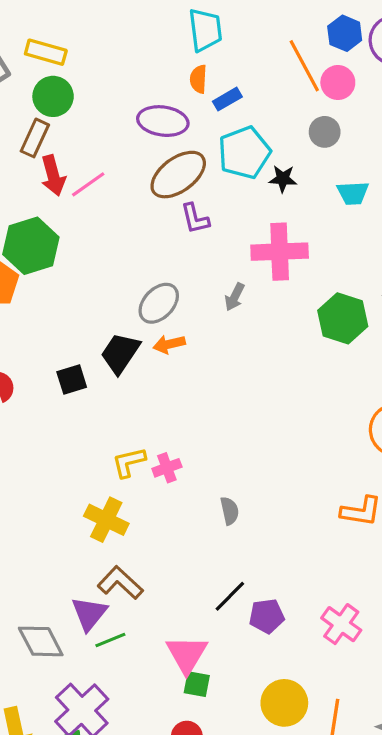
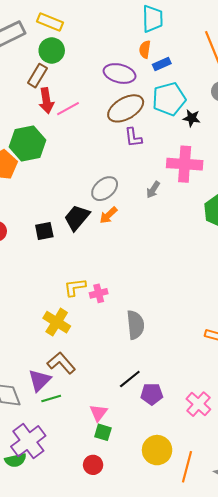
orange arrow: (169, 344) -> (108, 215), turned -36
gray semicircle: (230, 511) -> (135, 325), size x1.6
pink triangle: (187, 654) -> (99, 413), size x0.7

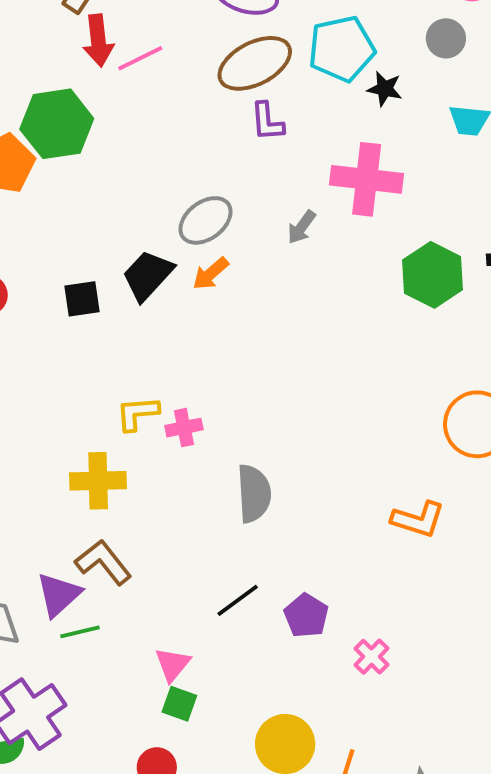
yellow cross: (57, 322) -> (98, 481), turned -36
purple pentagon: (152, 394) -> (306, 616), moved, turned 30
pink cross: (198, 404) -> (372, 657), size x0.7

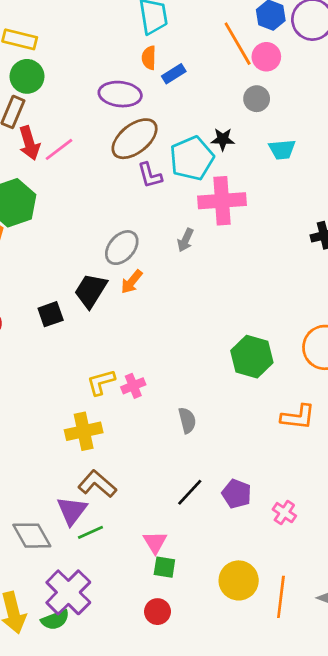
cyan pentagon: (342, 49) -> (192, 158), moved
green hexagon: (433, 275) -> (252, 357), moved
gray semicircle: (254, 493) -> (187, 420), size x0.7

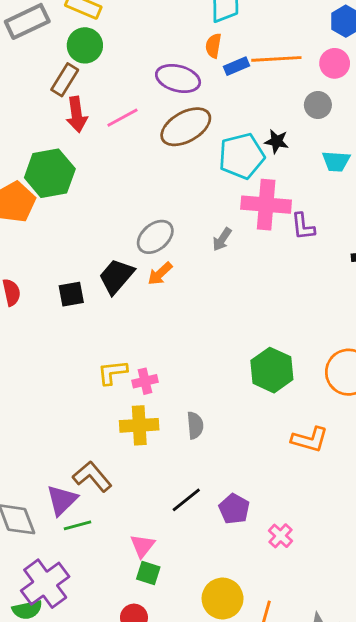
orange line: (238, 44) -> (276, 59), moved, turned -72
pink line: (59, 149) -> (122, 118), moved
purple L-shape: (150, 175) -> (303, 226), moved
yellow cross: (84, 431) -> (139, 425), moved

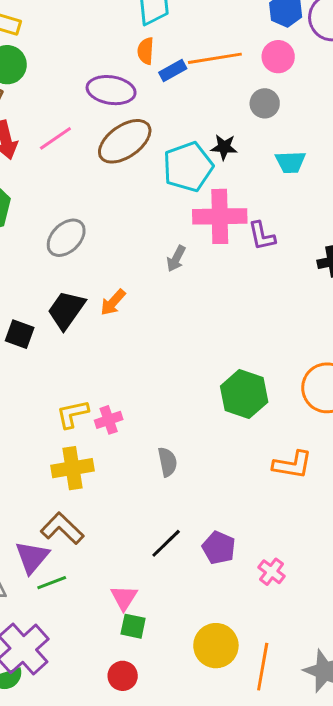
gray ellipse: (155, 237) -> (66, 238), moved
black square: (71, 294) -> (20, 334), turned 36
yellow cross: (139, 425) -> (73, 468), moved

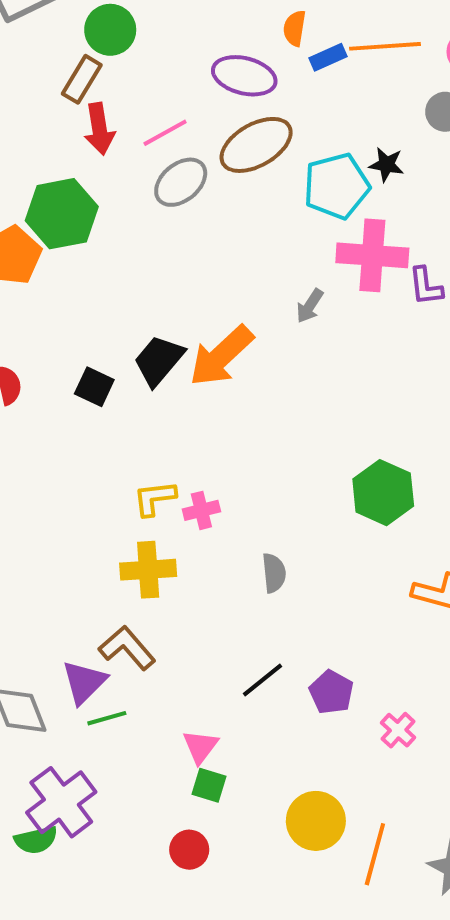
gray ellipse: (66, 238) -> (181, 182), moved
orange arrow: (113, 302) -> (221, 356), size x1.8

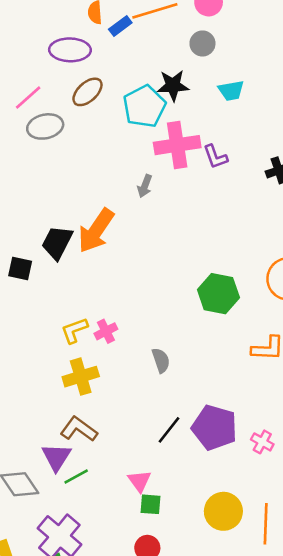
brown ellipse: (256, 145) -> (87, 92), size x0.7
black star: (386, 165) -> (173, 85), size x1.4
gray ellipse: (181, 182) -> (45, 126), turned 40
purple pentagon: (331, 692) -> (215, 428), size x1.6

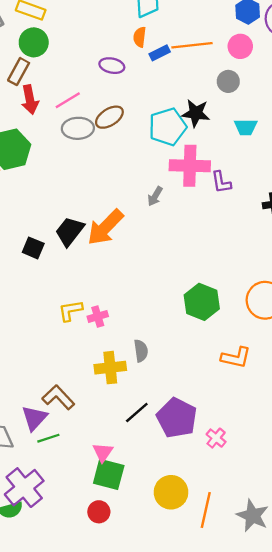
purple ellipse: (70, 50) -> (112, 66), size x0.7
brown ellipse: (87, 92) -> (109, 117), moved
yellow cross: (81, 377) -> (110, 368), moved
green square: (151, 504) -> (109, 474), size x1.6

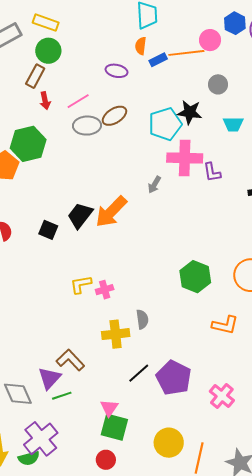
pink circle: (240, 46) -> (210, 40), moved
red arrow: (30, 100) -> (45, 101), size x0.7
pink cross: (216, 438) -> (222, 396), moved, size x1.4

